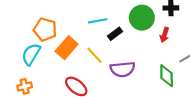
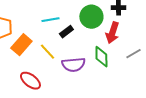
red arrow: (164, 35) -> (112, 33), size x1.5
green diamond: (167, 76) -> (101, 57), moved

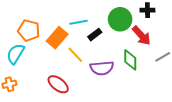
red arrow: (112, 33) -> (141, 36), turned -60
orange rectangle: (21, 45) -> (57, 38), moved

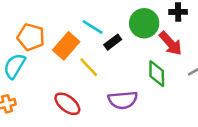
cyan line: (78, 22) -> (93, 27), turned 42
purple semicircle: (102, 68) -> (123, 100), moved

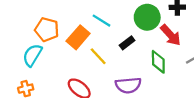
black rectangle: (113, 42) -> (127, 43), moved

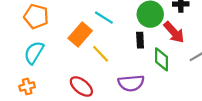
orange pentagon: (47, 30) -> (36, 16), moved
black rectangle: (127, 43) -> (140, 40), moved, turned -56

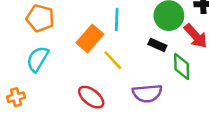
cyan line: (104, 18) -> (117, 19), turned 60
black rectangle: (140, 40) -> (157, 45), turned -63
orange cross: (27, 86) -> (16, 97), moved

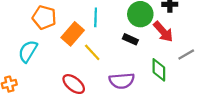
orange pentagon: (40, 18) -> (44, 17), moved
green diamond: (182, 67) -> (159, 70), moved

